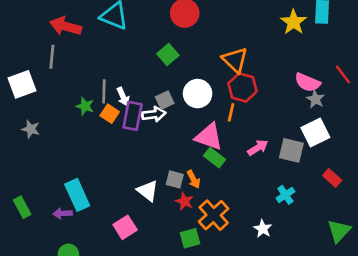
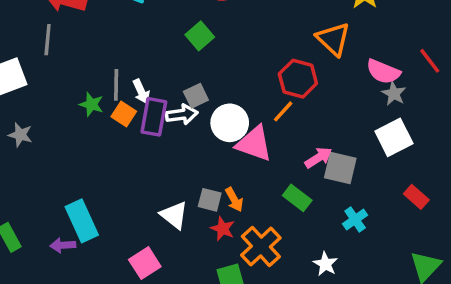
orange triangle: (235, 60) -> (333, 39), moved
white circle: (198, 94) -> (230, 123), moved
orange line: (231, 112) -> (283, 111), turned 30
gray square: (291, 150) -> (340, 168), moved
green rectangle: (215, 158) -> (297, 198), moved

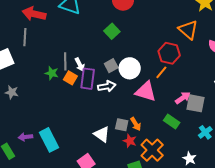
white arrow: (182, 115) -> (107, 86), moved
white circle: (230, 123) -> (130, 68), moved
purple arrow: (63, 245) -> (25, 137), moved

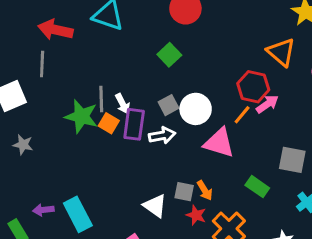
green star: (52, 73) -> (81, 116), size x1.6
pink arrow: (183, 98) -> (267, 104), moved

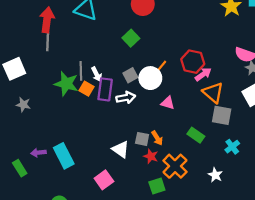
red arrow: (55, 30) -> (47, 20), turned 85
orange triangle: (281, 52) -> (213, 93), moved
gray line: (42, 64) -> (48, 42), moved
orange line: (242, 115) -> (161, 67), moved
pink triangle: (219, 143) -> (168, 103), size x0.6

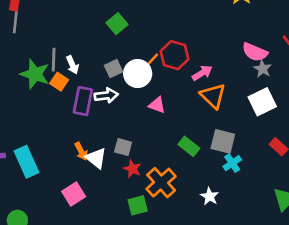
red hexagon: (193, 62) -> (175, 55), moved
purple rectangle: (105, 89) -> (83, 101), moved
gray square: (222, 115) -> (223, 141), moved
orange arrow: (157, 138) -> (81, 151), moved

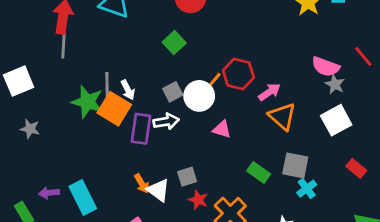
orange square: (59, 82) -> (114, 109), size x1.6
gray square: (123, 147) -> (187, 177), turned -30

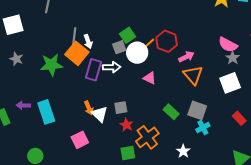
green square: (174, 43) -> (128, 35), moved
green star: (87, 102) -> (51, 65), moved, turned -30

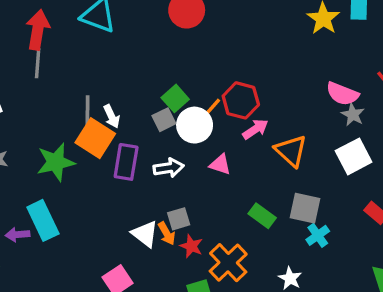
pink arrow: (186, 57) -> (255, 129), moved
white arrow: (112, 67) -> (169, 168), moved
orange arrow: (89, 108) -> (167, 233), moved
cyan rectangle: (46, 112) -> (43, 220), moved

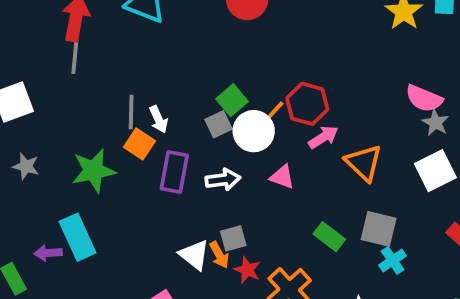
orange square: (95, 138) -> (139, 144), size x0.7

